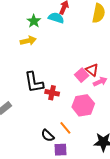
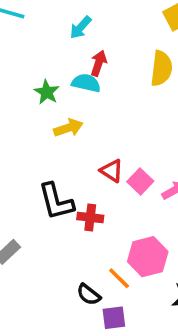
yellow arrow: (28, 41) -> (68, 128), moved
red triangle: (92, 70) -> (112, 171), moved
pink hexagon: (83, 105) -> (148, 257), moved

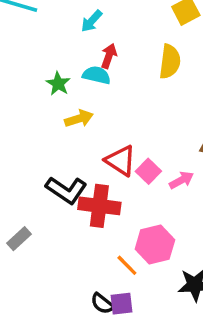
red triangle: (112, 171) -> (121, 161), size x1.4
black L-shape: (56, 201) -> (66, 190), turned -42
red cross: (90, 217) -> (99, 206), size x1.6
black semicircle: (89, 295) -> (102, 304), moved

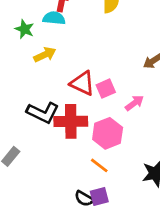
pink square: (148, 171) -> (106, 89), turned 30
pink arrow: (181, 180) -> (134, 103), moved
pink hexagon: (155, 245) -> (108, 133), moved

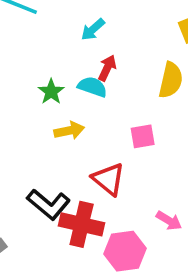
pink square: (106, 89) -> (143, 136), moved
pink arrow: (134, 103) -> (169, 221), turned 54

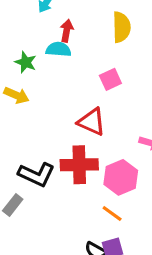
yellow arrow: (69, 131) -> (16, 95), moved, turned 50
black L-shape: (49, 204) -> (36, 174), moved

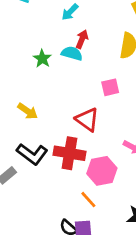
yellow arrow: (16, 95) -> (28, 111), moved

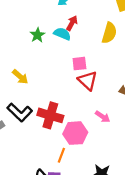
pink square: (110, 87) -> (79, 64), moved
red triangle: (87, 119) -> (88, 81), moved
orange line: (88, 200) -> (61, 155), turned 56

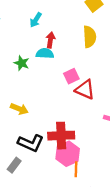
pink hexagon: (75, 133) -> (68, 154), moved
orange line: (61, 155) -> (76, 169), moved

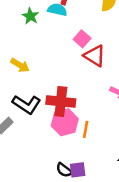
pink square: (71, 76) -> (82, 39), turned -32
orange line: (76, 169) -> (86, 129), moved

